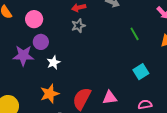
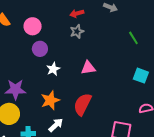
purple star: (23, 56) -> (15, 89), moved
cyan square: (141, 72) -> (141, 76), turned -35
pink triangle: (110, 98) -> (88, 68), moved

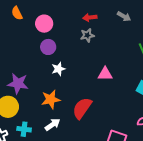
pink triangle: (88, 68) -> (105, 74), moved

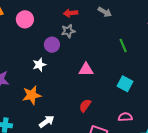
purple circle: (48, 47) -> (52, 45), moved
red semicircle: (82, 108) -> (85, 106), moved, size x0.6
white arrow: (53, 125) -> (47, 121), moved

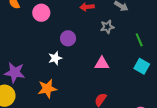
gray star: (68, 31) -> (107, 27), moved
cyan square: (125, 84) -> (142, 66), moved

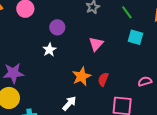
pink triangle: (102, 64) -> (96, 44), turned -35
orange star: (47, 89) -> (82, 76), moved

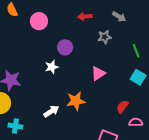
red semicircle: (103, 79) -> (122, 107), moved
white arrow: (69, 103) -> (51, 111), moved

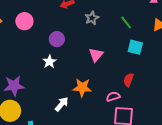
orange star: (76, 101) -> (82, 88), turned 30
pink semicircle: (136, 122) -> (113, 97), moved

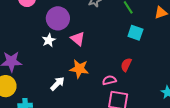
purple circle: (57, 39) -> (58, 18), size x1.5
pink triangle: (96, 55) -> (78, 39), moved, turned -35

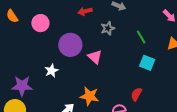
pink triangle: (78, 39) -> (95, 57), moved
white star: (49, 40) -> (51, 71), moved

